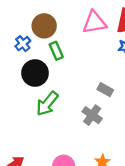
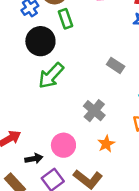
gray cross: (92, 115) -> (94, 111), moved

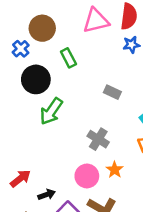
green rectangle: (66, 19) -> (68, 58), moved
pink circle: (63, 145) -> (87, 176), moved

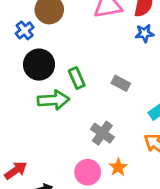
green rectangle: (68, 58) -> (77, 78), moved
green arrow: (51, 111) -> (53, 100), turned -132

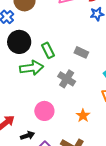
gray cross: (102, 133) -> (67, 79), moved
pink circle: (88, 172) -> (44, 111), moved

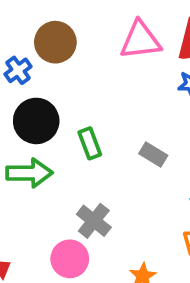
green arrow: (32, 68) -> (29, 173), moved
gray cross: (67, 79) -> (94, 221), moved

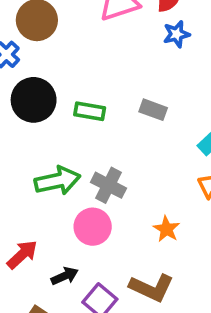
green rectangle: (90, 143) -> (90, 111), turned -48
green arrow: (29, 173) -> (57, 181), moved

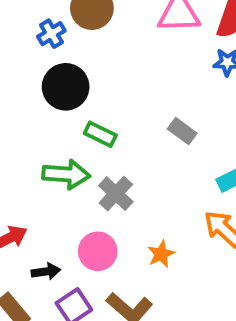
green rectangle: (90, 111) -> (100, 134), moved
pink circle: (93, 227) -> (98, 251), moved

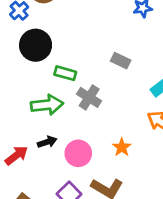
gray cross: (116, 194) -> (89, 97), moved
black arrow: (46, 272) -> (47, 142), moved

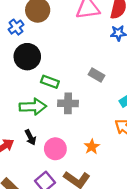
gray cross: (89, 97) -> (68, 103), turned -36
black arrow: (47, 142) -> (30, 137), turned 77

